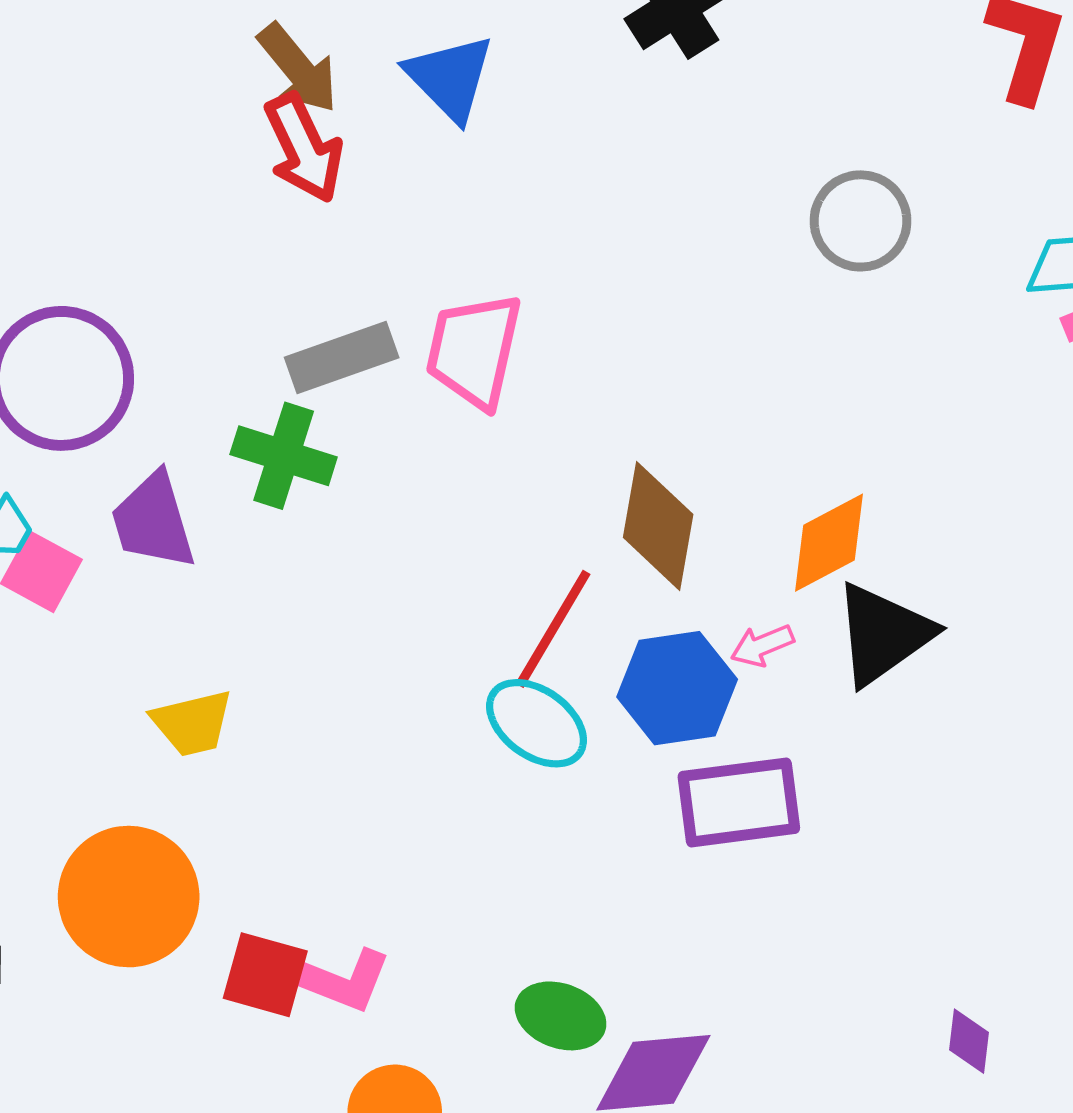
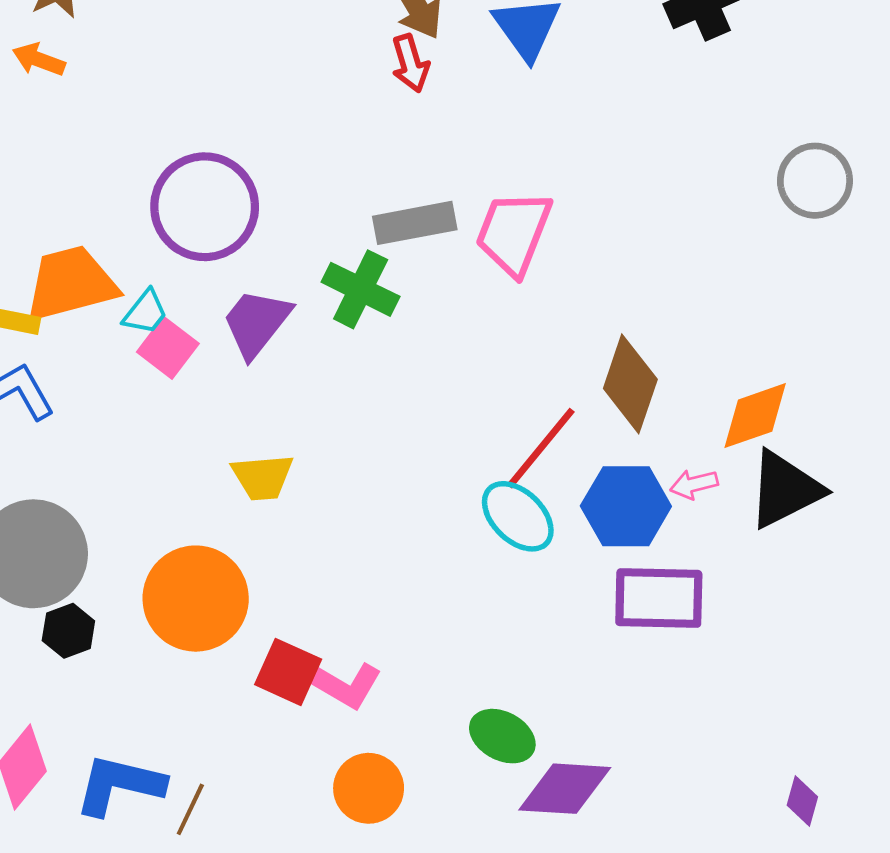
red arrow: (304, 148) -> (410, 63), size x0.7
purple trapezoid: (153, 521) -> (256, 323), turned 46

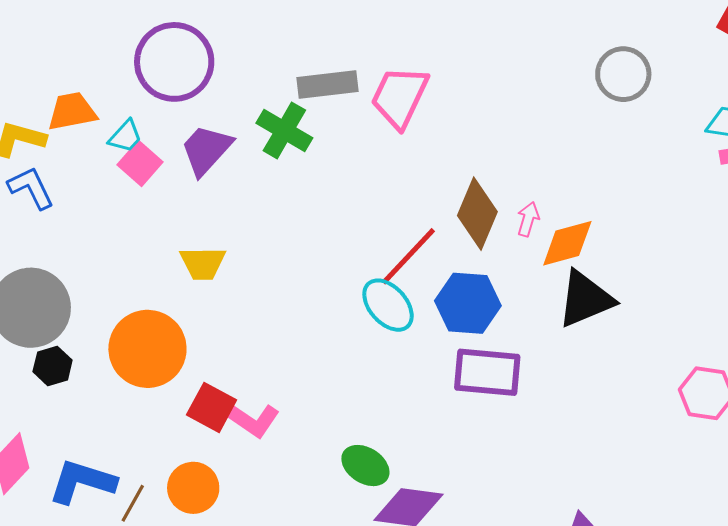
orange trapezoid: (71, 283) -> (72, 111), size x0.7
pink arrow: (694, 484) -> (528, 219), moved, turned 116
orange circle: (369, 788) -> (193, 488), moved

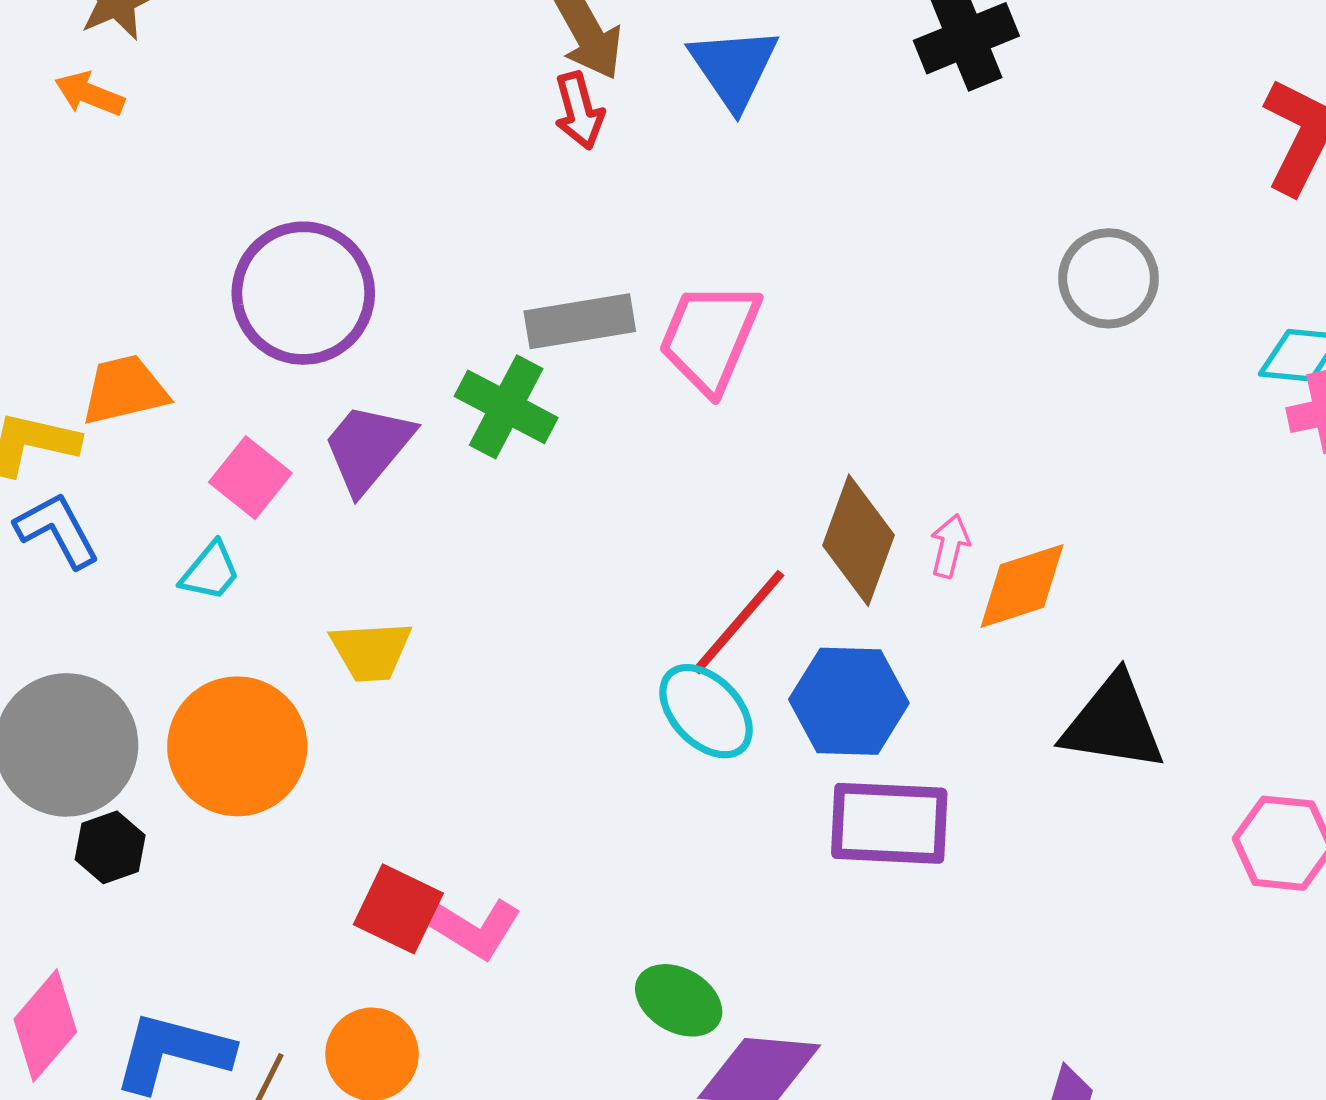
cyan trapezoid: (125, 136) -> (210, 571), moved
black triangle: (585, 299) -> (1113, 723), moved, turned 34
orange circle: (147, 349) -> (237, 746), moved

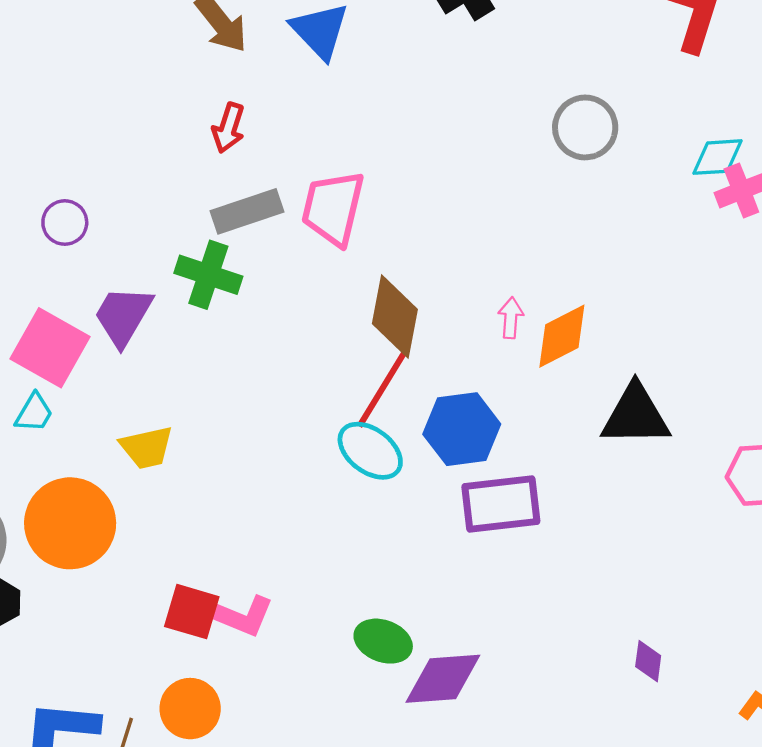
red arrow: (579, 111) -> (228, 128), moved, turned 42
purple circle: (303, 293) -> (65, 223), size x0.5
pink square: (250, 478) -> (50, 348), size x1.5
brown diamond: (859, 540) -> (395, 316), moved

